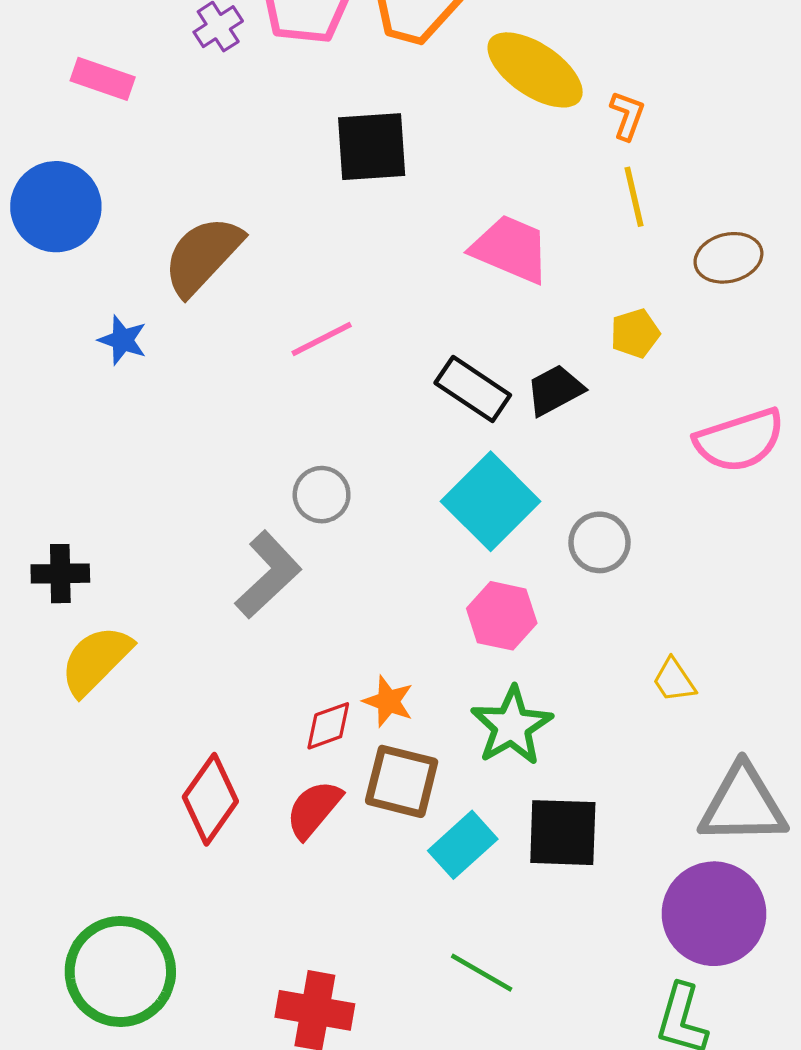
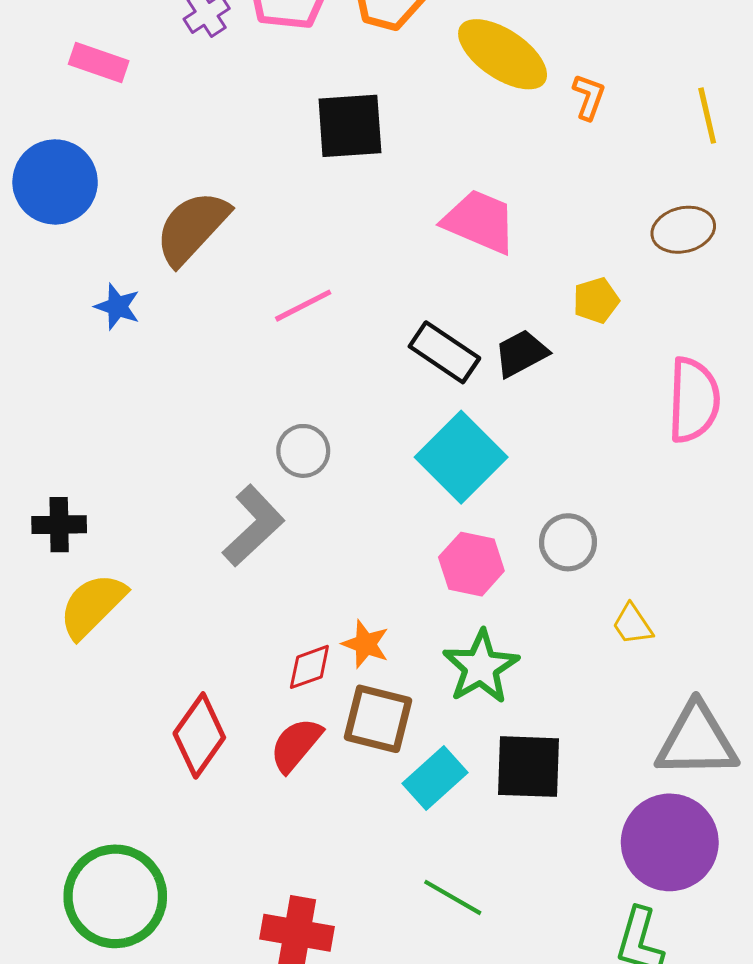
yellow line: (634, 197) -> (707, 116), moved
pink semicircle: (740, 440) -> (694, 400), turned -70
gray circle: (599, 542) -> (568, 542), moved

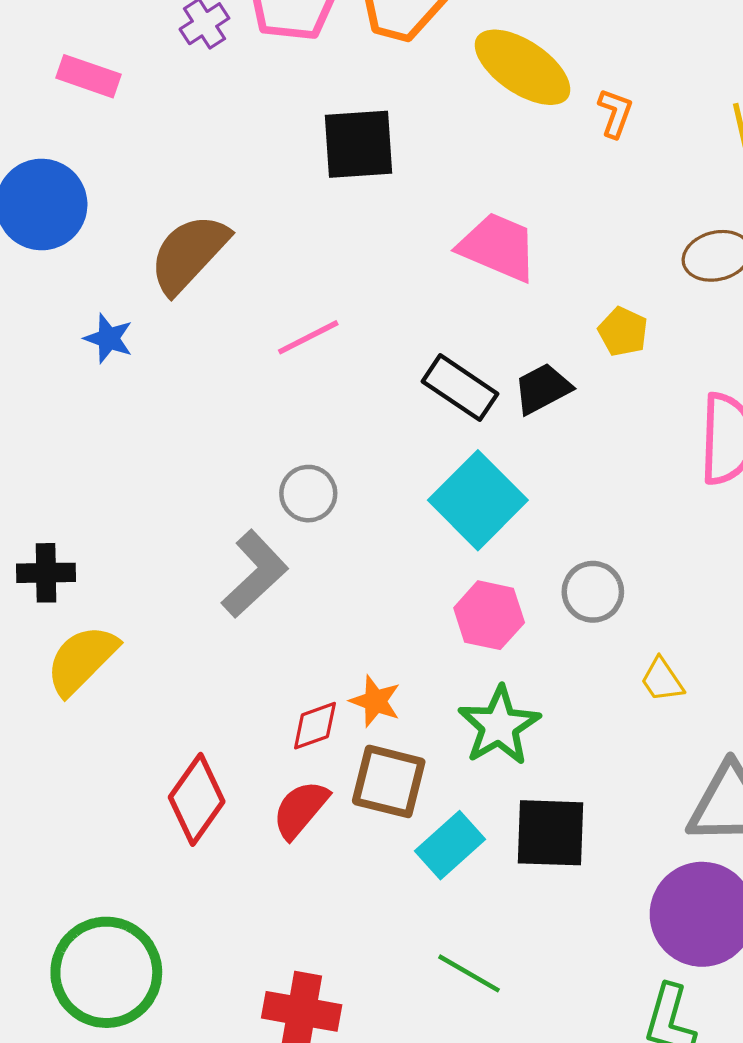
yellow pentagon: (596, 300) -> (623, 332), turned -30

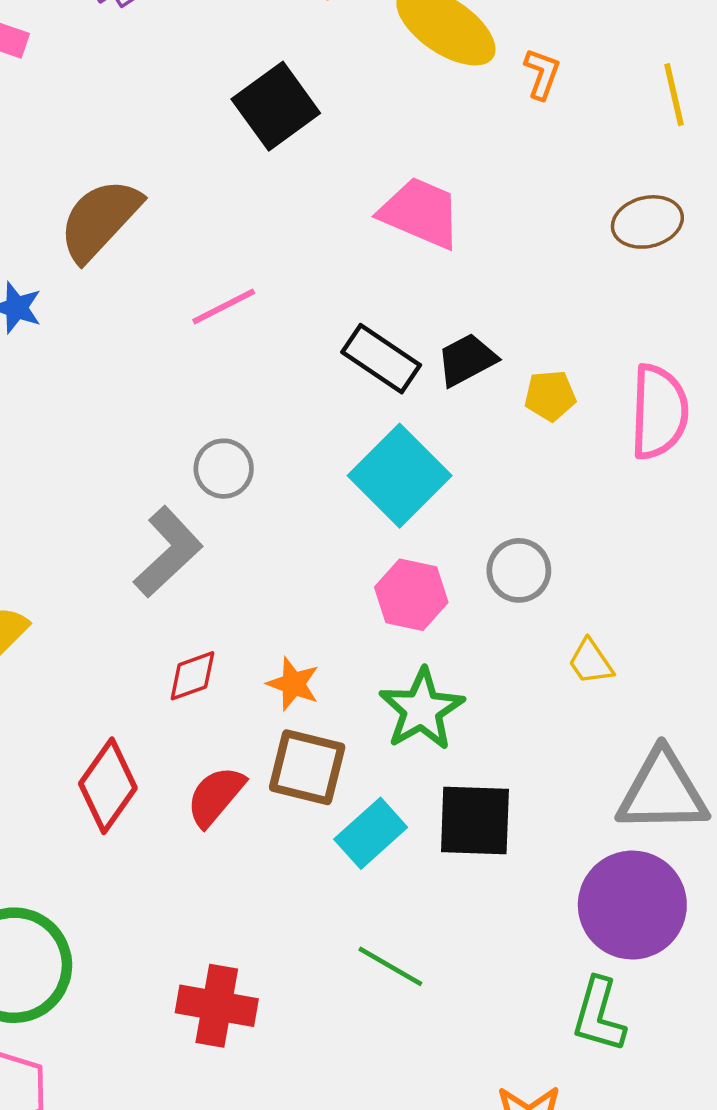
black square: (358, 144) -> (276, 106), turned -32
yellow pentagon: (623, 332) -> (550, 396), moved, turned -30
red diamond: (315, 726) -> (192, 676), moved

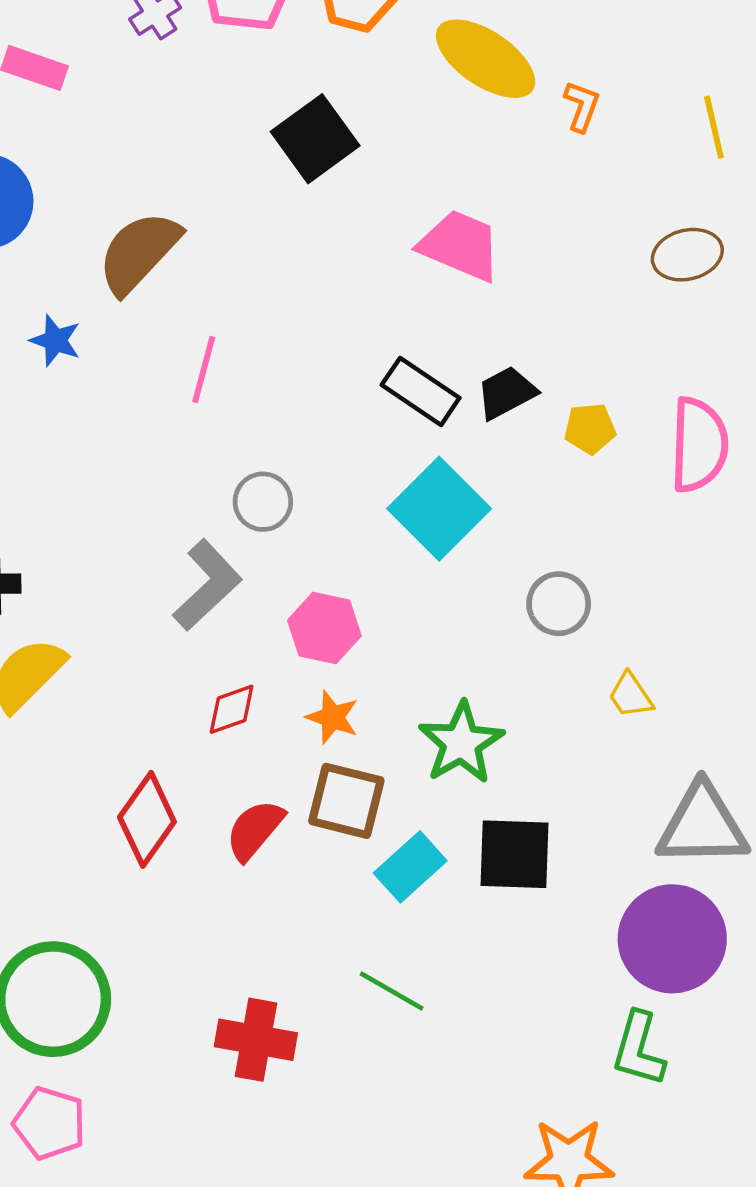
pink line: (224, 306) -> (204, 369), moved, turned -48
pink hexagon: (411, 595) -> (324, 628), moved
green line: (390, 966) -> (392, 991), moved

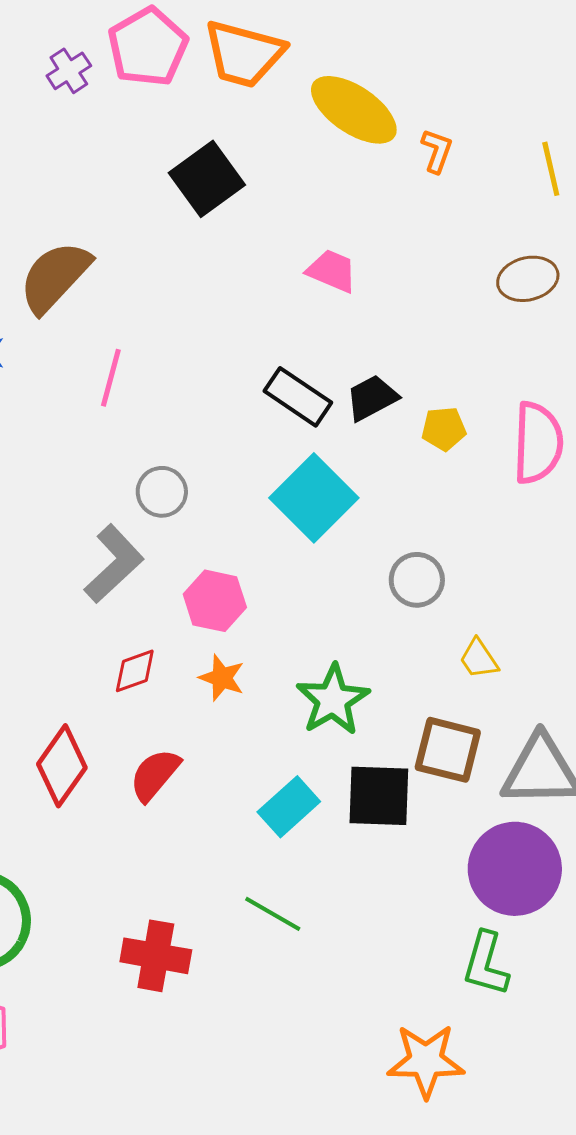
pink trapezoid: (460, 245) -> (332, 271), size x0.7
brown square: (346, 801) -> (448, 750), moved

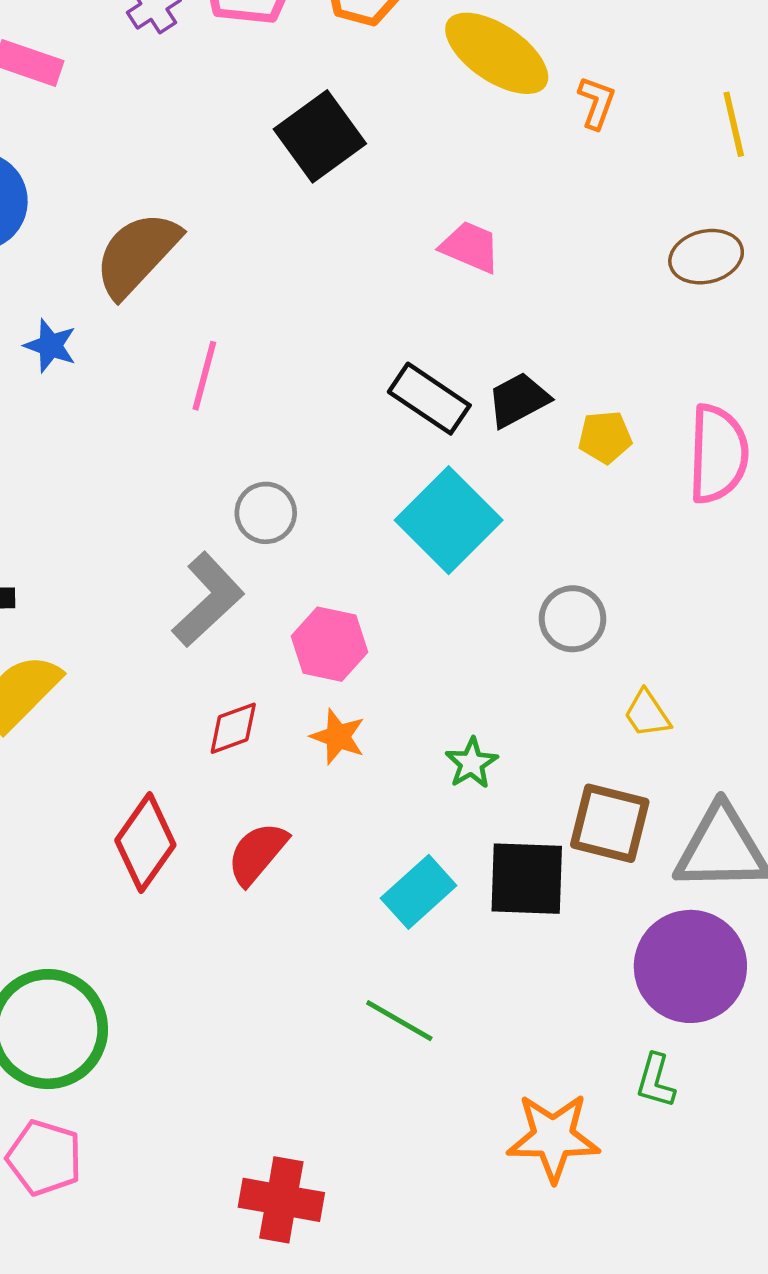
green star: (333, 700) -> (471, 763), size x0.6
red cross: (156, 956) -> (281, 1200), moved
green L-shape: (486, 964) -> (656, 1081), size x0.7
orange star: (426, 1061) -> (553, 1137), moved

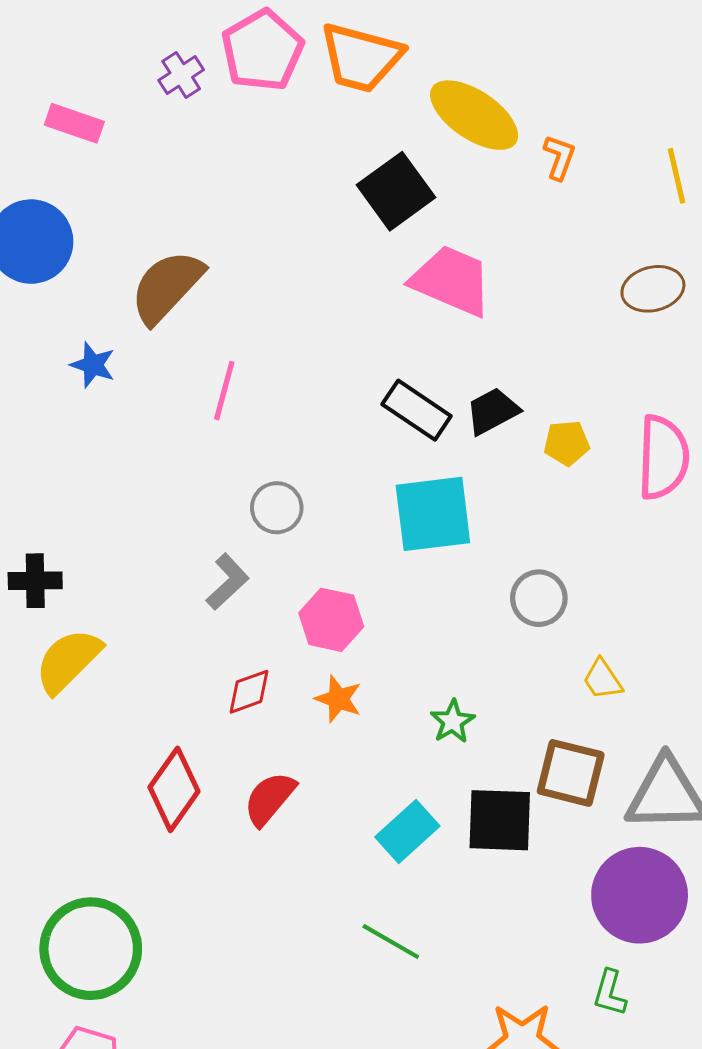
black square: (320, 136) -> (396, 191), moved
pink trapezoid: (470, 247) -> (451, 281), size x1.6
cyan square: (449, 520) -> (433, 514), turned 38
gray L-shape: (208, 600) -> (227, 582), size x0.7

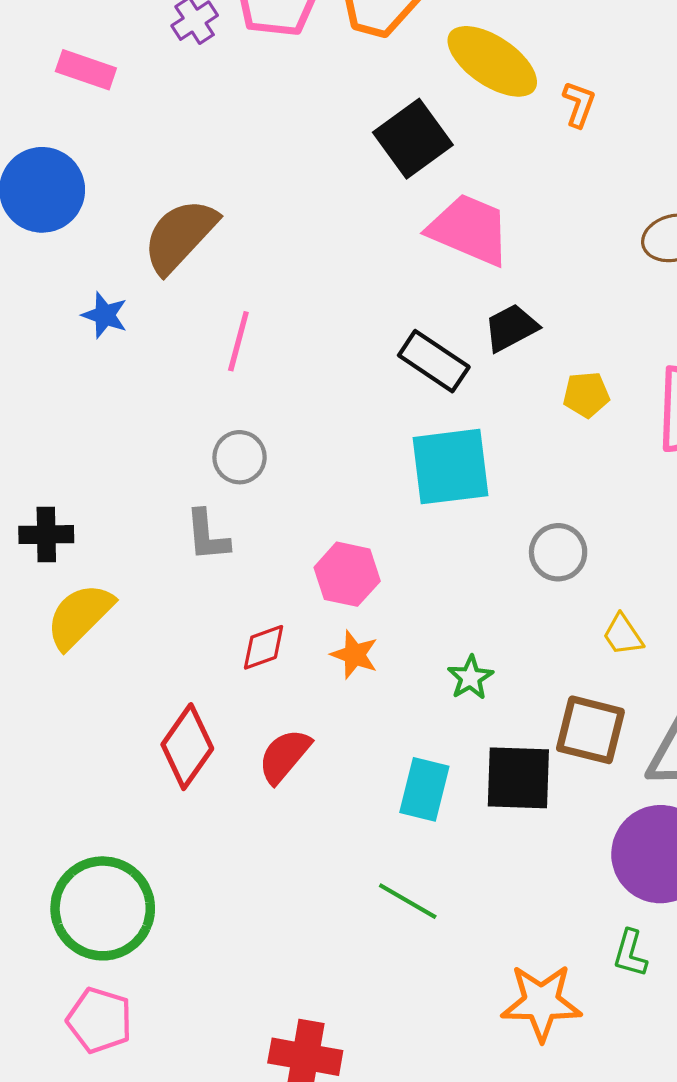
black trapezoid: (493, 411) -> (511, 328), moved
gray circle: (277, 508) -> (240, 457), moved
gray L-shape: (227, 582) -> (207, 536), moved, turned 128
cyan rectangle: (407, 831) -> (424, 789), turned -34

